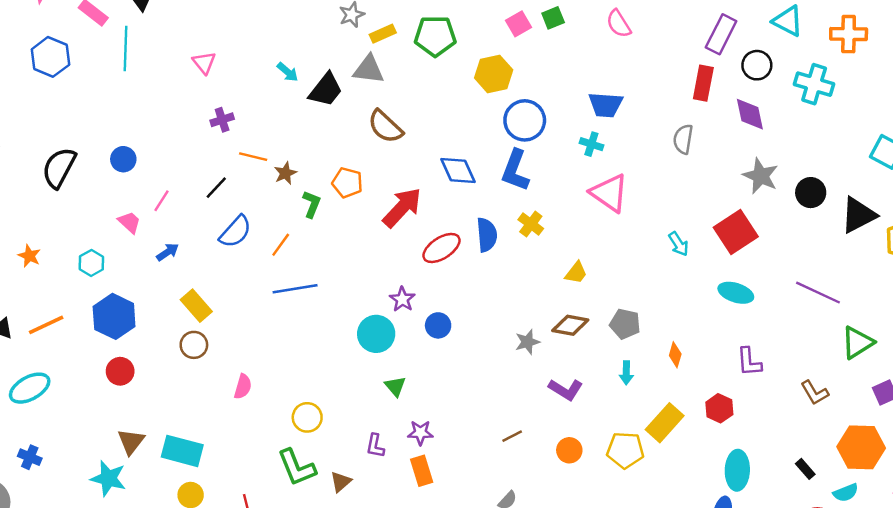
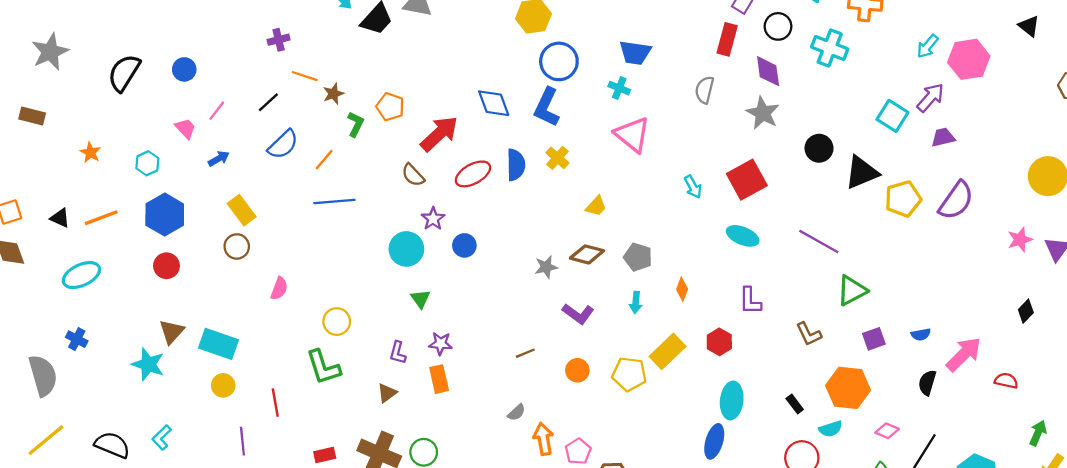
brown semicircle: (385, 127) -> (413, 175), moved, size x0.7
gray star: (761, 176) -> (763, 113), moved
brown triangle: (341, 482) -> (387, 393), moved

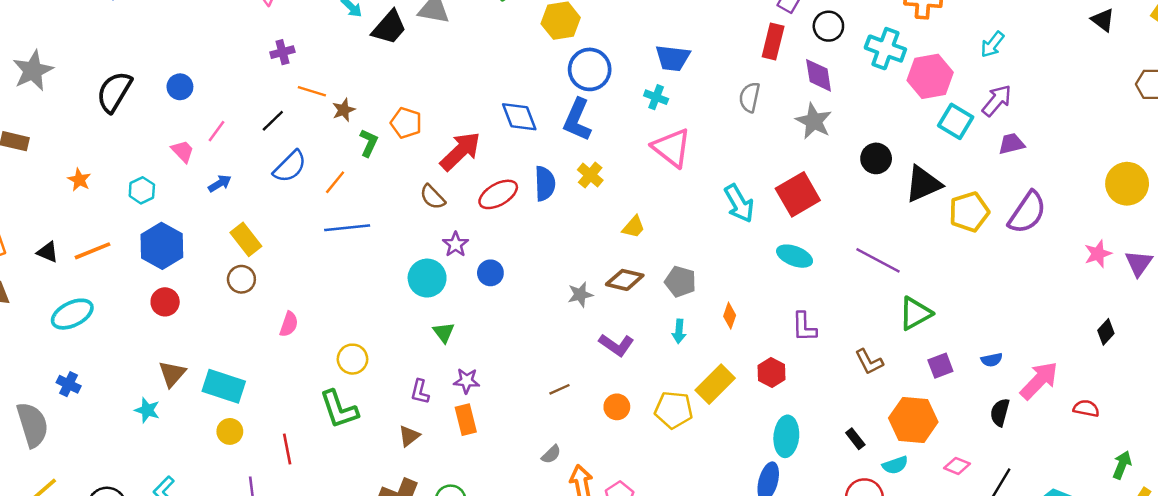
pink hexagon: (969, 59) -> (930, 76), moved
cyan arrow: (693, 187) -> (739, 203), size x1.5
cyan star: (148, 364) -> (147, 410), size x0.7

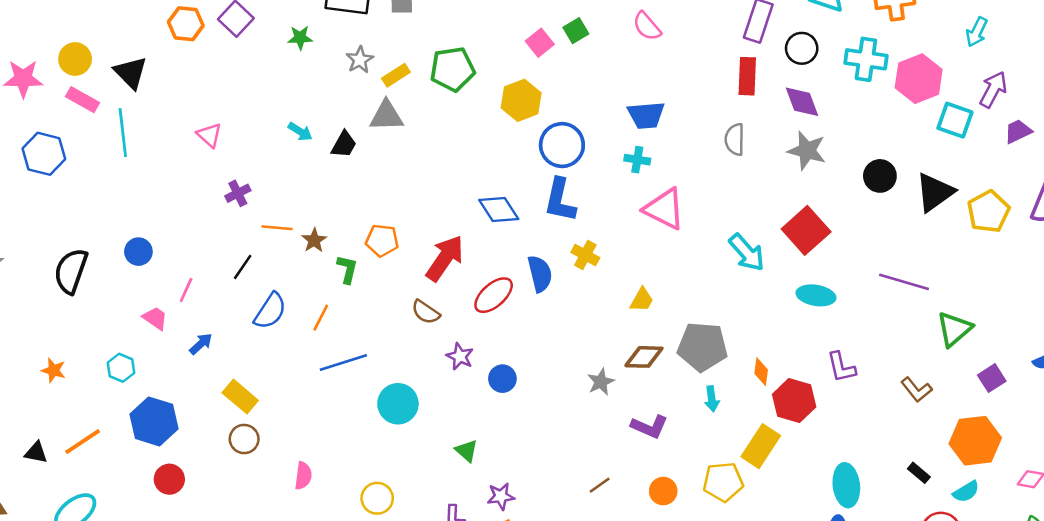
black trapezoid: (389, 27) -> (344, 144), size x0.7
cyan circle: (427, 278) -> (398, 404), moved
gray pentagon: (680, 282) -> (702, 347), size x1.5
red hexagon: (771, 373) -> (794, 401), moved, size x1.4

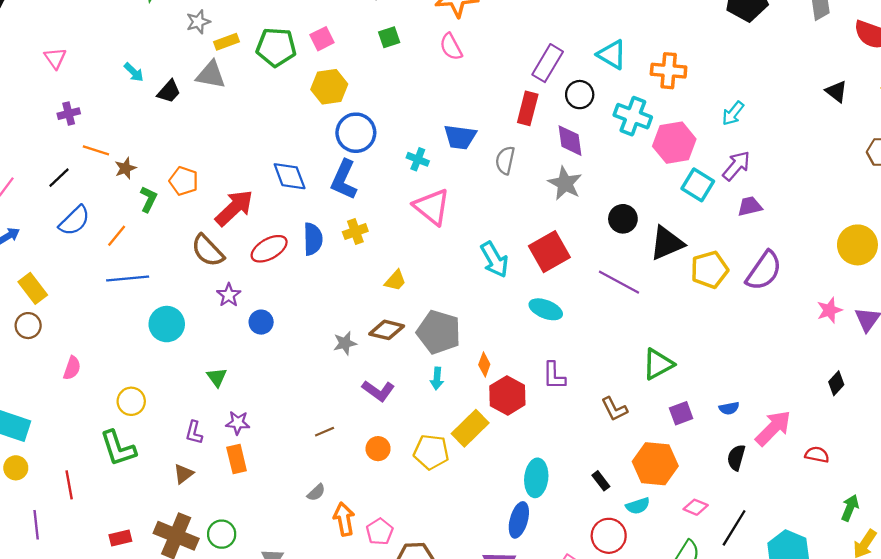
pink square: (540, 43) -> (322, 39), moved
blue trapezoid: (646, 115) -> (460, 137), moved
yellow cross: (585, 255) -> (355, 231), turned 30
purple line: (904, 282) -> (619, 282), moved
brown semicircle: (426, 312) -> (208, 251), size x1.4

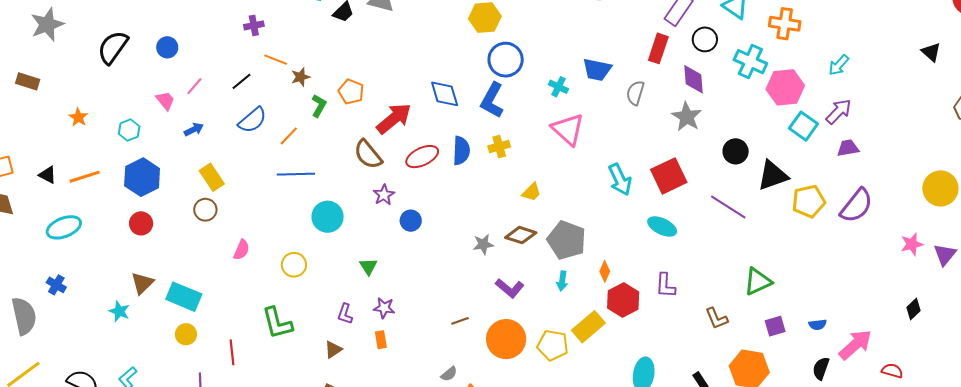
yellow circle: (131, 401) -> (294, 265), moved
orange circle: (378, 449) -> (506, 339), size x1.8
orange rectangle: (237, 459) -> (381, 340), size x0.7

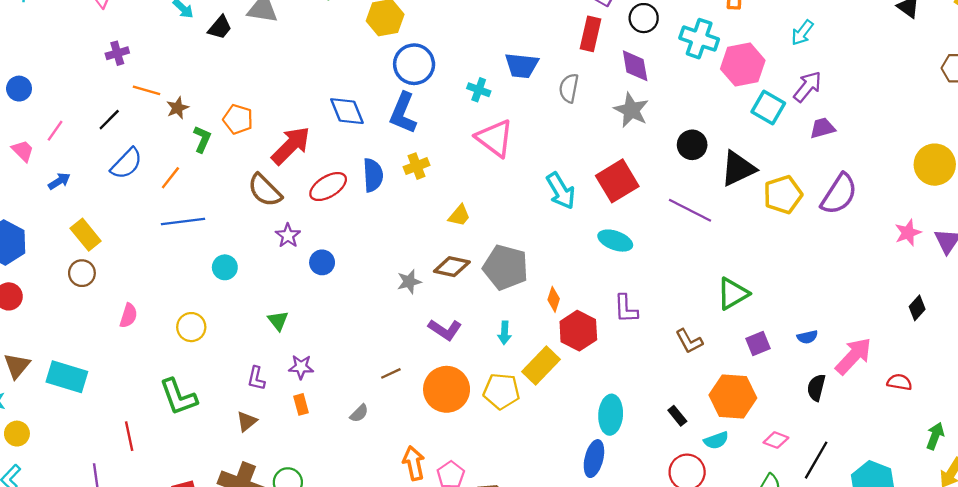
cyan circle: (328, 217) -> (225, 267), size x0.7
cyan arrow: (562, 281) -> (505, 333), moved
yellow circle: (186, 334) -> (17, 434), moved
gray semicircle: (449, 374) -> (359, 413), moved

